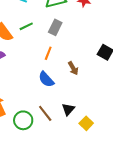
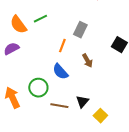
gray rectangle: (55, 27) -> (80, 30), moved
brown line: (45, 113) -> (59, 106), turned -42
green circle: (23, 120) -> (38, 88), moved

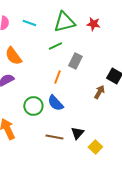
green line: (40, 19) -> (55, 46), moved
brown arrow: (87, 61) -> (99, 92), moved, turned -120
green circle: (38, 88) -> (33, 106), moved

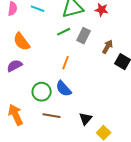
gray rectangle: (75, 61) -> (84, 36), moved
brown arrow: (99, 92) -> (108, 47), moved
brown line: (54, 137) -> (52, 116), moved

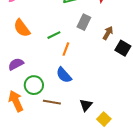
green line: (64, 32) -> (54, 35), moved
purple semicircle: (15, 66) -> (16, 64), moved
green circle: (42, 92) -> (34, 85), moved

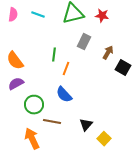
orange semicircle: (22, 28) -> (15, 61), moved
green line: (54, 35) -> (54, 55), turned -56
orange arrow: (16, 101) -> (32, 139), moved

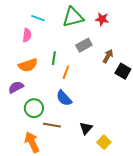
pink semicircle: (13, 15) -> (27, 35), moved
gray rectangle: (84, 42) -> (84, 45), turned 35
orange semicircle: (15, 61) -> (28, 65), moved, turned -72

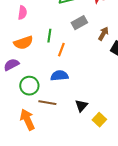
blue semicircle: (64, 98) -> (59, 76), turned 126

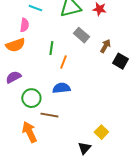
gray rectangle: (79, 23) -> (81, 35), turned 70
orange semicircle: (23, 43) -> (15, 45), moved
black triangle: (81, 106) -> (84, 148), moved

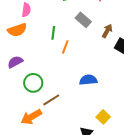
blue semicircle: (61, 88) -> (88, 80), moved
brown line: (49, 115) -> (51, 100), turned -42
orange arrow: (29, 132) -> (31, 117), turned -95

